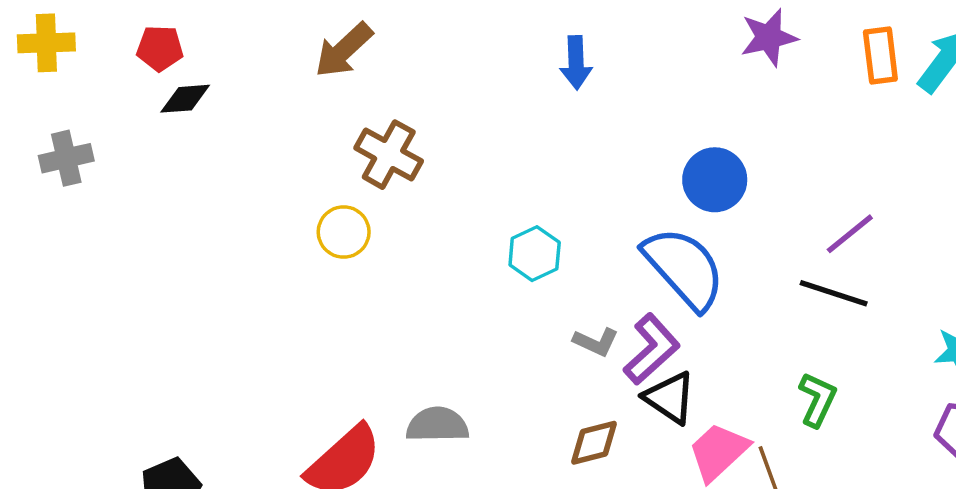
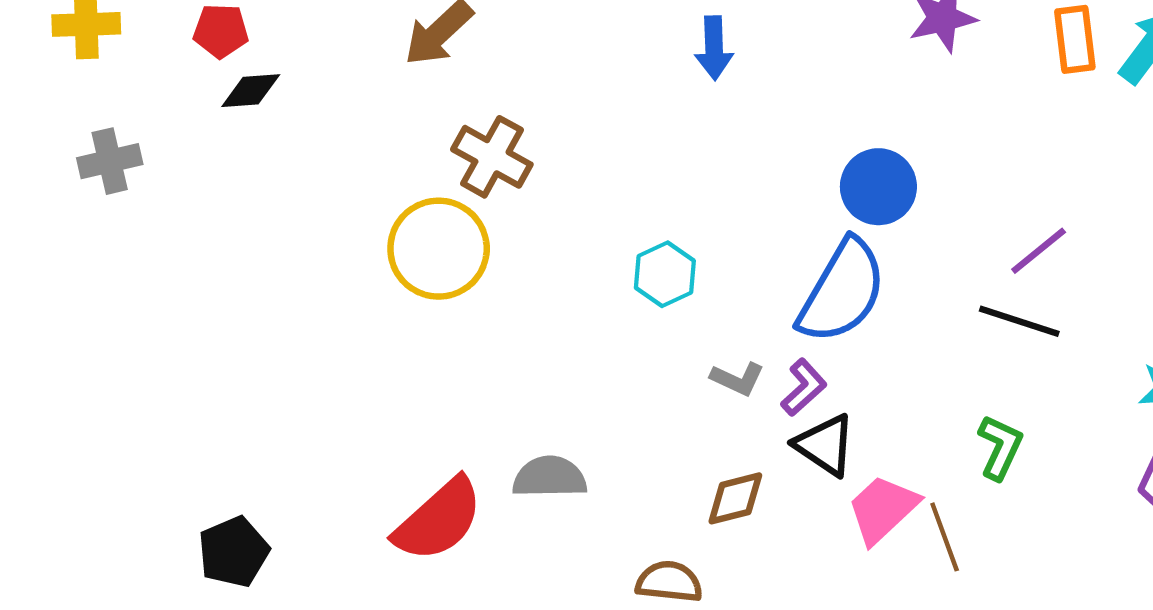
yellow circle: (344, 232) -> (439, 249), size x1.6
blue semicircle: (684, 268) -> (842, 291), turned 72
purple L-shape: (652, 349) -> (804, 387), size x0.7

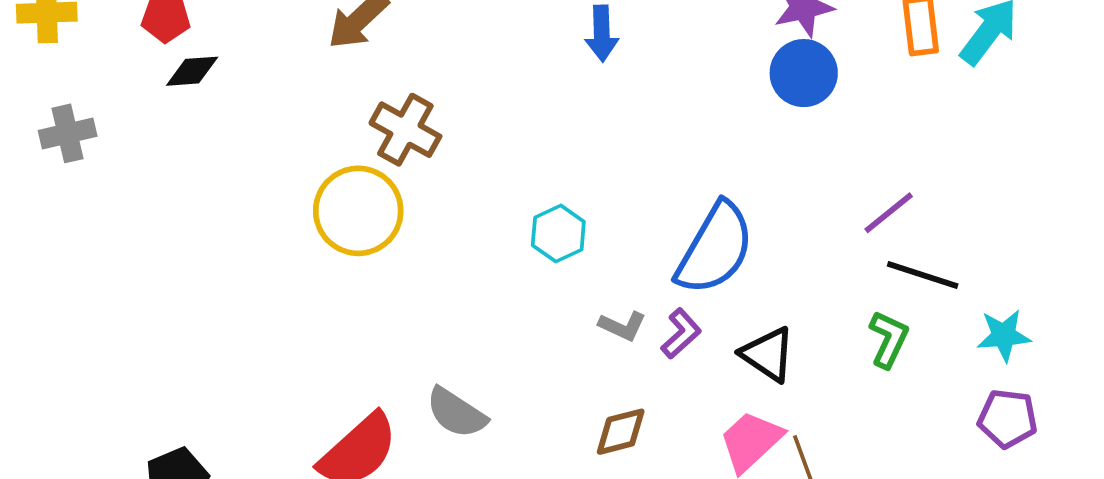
blue circle: (878, 187) -> (804, 73), moved
black line: (1019, 321) -> (923, 275), moved
black triangle: (825, 445) -> (768, 354), moved
green L-shape: (1000, 447) -> (889, 339), moved
gray semicircle: (550, 477) -> (456, 413), turned -146

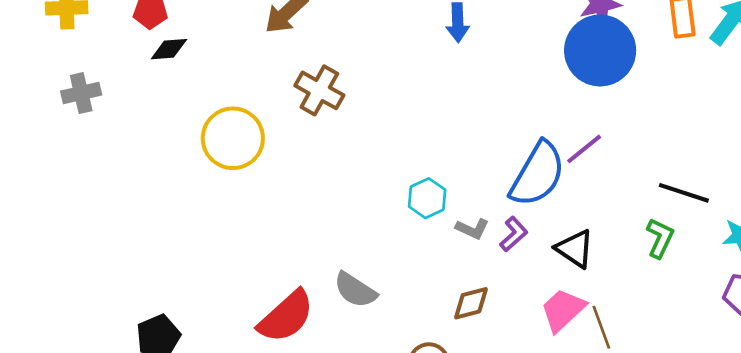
blue circle: (804, 73) -> (600, 50), size x1.5
yellow circle: (358, 211) -> (233, 138), moved
purple line: (889, 213) -> (584, 149), moved
cyan hexagon: (558, 233) -> (427, 198), moved

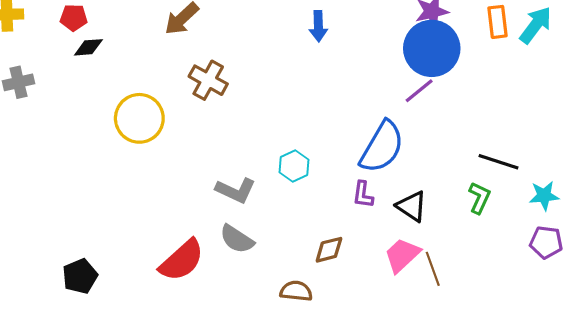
purple line: (584, 149) -> (419, 91), moved
gray L-shape: (472, 229) -> (236, 190), moved, size x1.5
purple L-shape: (514, 234) -> (363, 195), turned 140

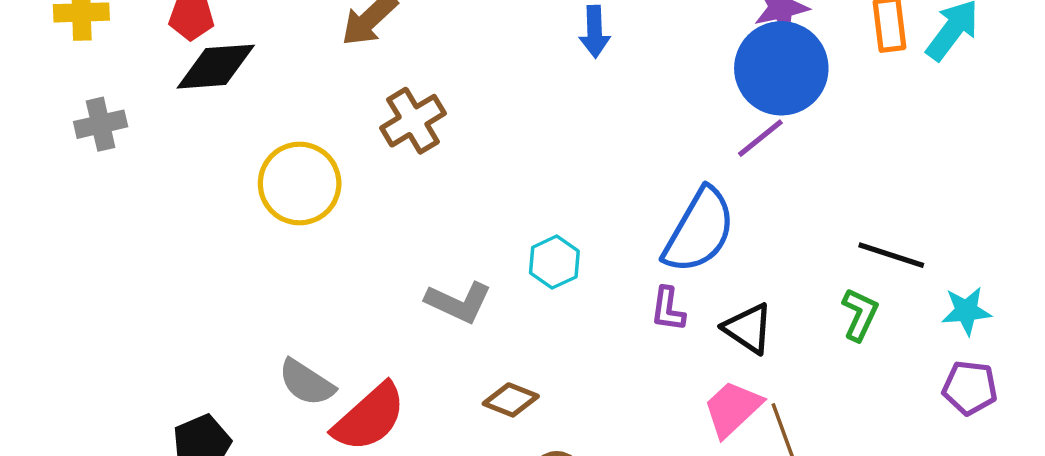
black diamond: (88, 47) -> (216, 67), size x1.6
brown cross: (208, 80) -> (413, 121), turned 30
gray semicircle: (237, 239) -> (307, 382), moved
brown diamond: (329, 250) -> (511, 400), moved, turned 36

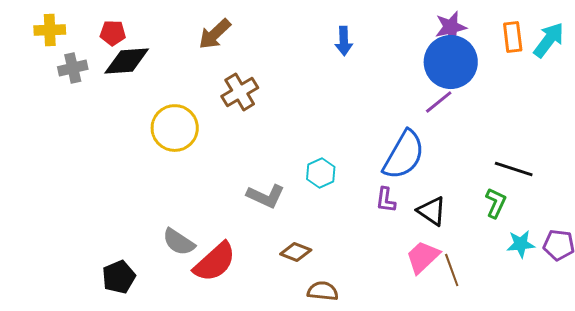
gray cross: (101, 124) -> (73, 68), moved
cyan star: (966, 311) -> (521, 244), moved

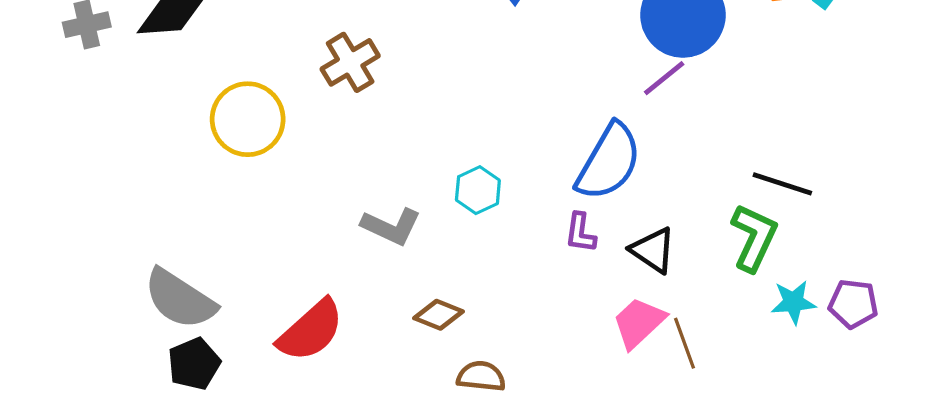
green L-shape: (496, 203) -> (754, 237), size x1.4
gray semicircle: (179, 242) -> (180, 299), moved, size x1.4
black pentagon: (119, 277) -> (194, 364), moved

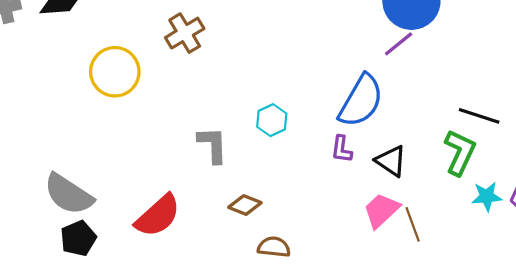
gray L-shape: (391, 226) -> (213, 145), turned -117

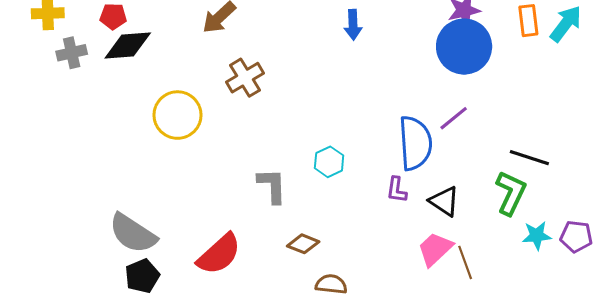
purple line: (399, 44) -> (454, 118), moved
blue semicircle: (361, 101) -> (415, 143), turned -34

